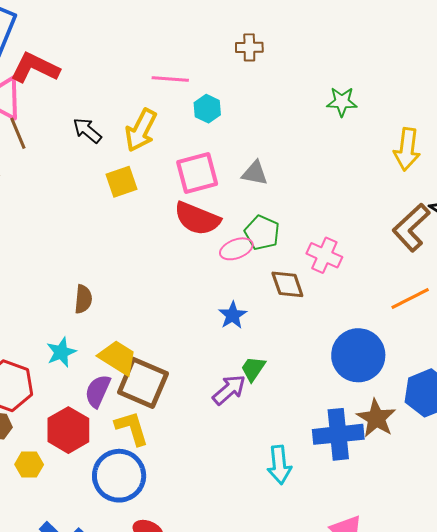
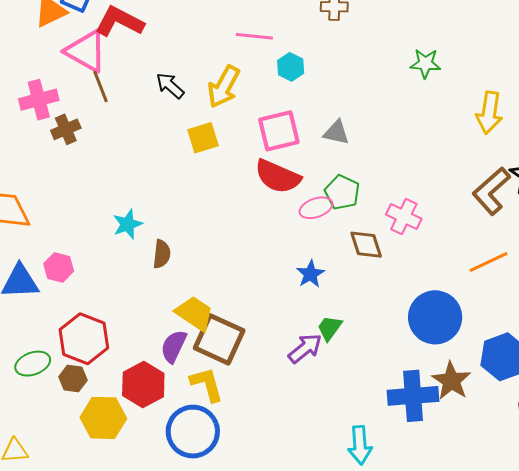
cyan star: (61, 352) -> (128, 224), moved
yellow hexagon: (29, 464) -> (103, 418), size x1.6
cyan arrow: (279, 465) -> (360, 445), moved

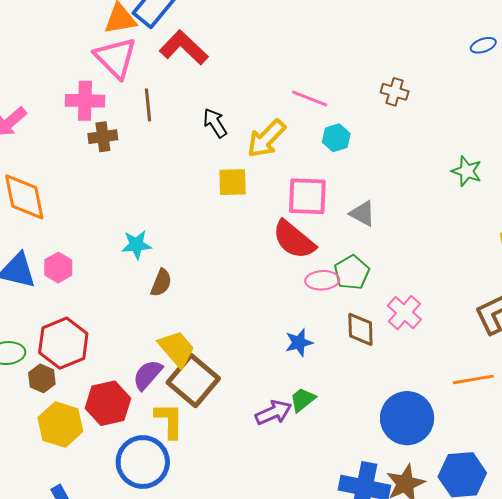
pink triangle: (86, 51) -> (116, 58), moved

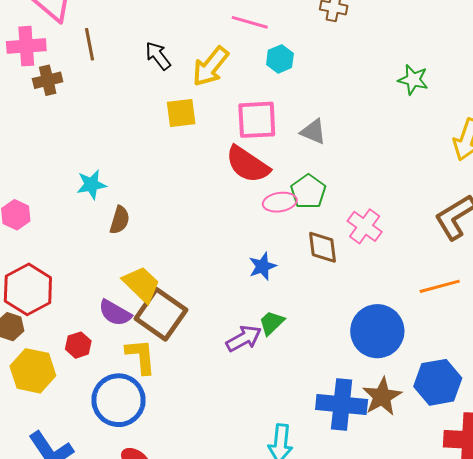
purple semicircle: (148, 375) -> (115, 313), turned -96
red hexagon: (108, 403) -> (78, 345), size x0.6

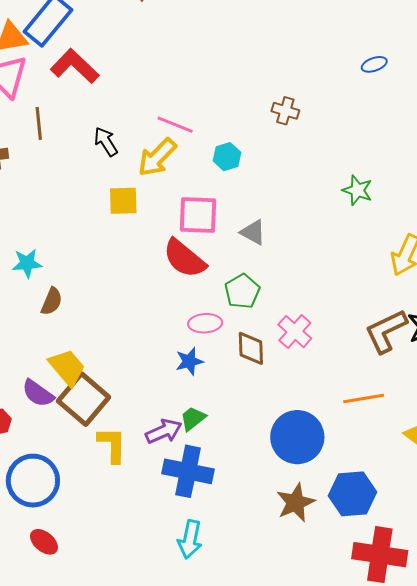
pink line: (250, 22) -> (175, 125), moved
pink ellipse: (280, 202) -> (205, 323), moved
yellow L-shape: (141, 356) -> (112, 445), moved
blue cross: (342, 404) -> (188, 471), moved

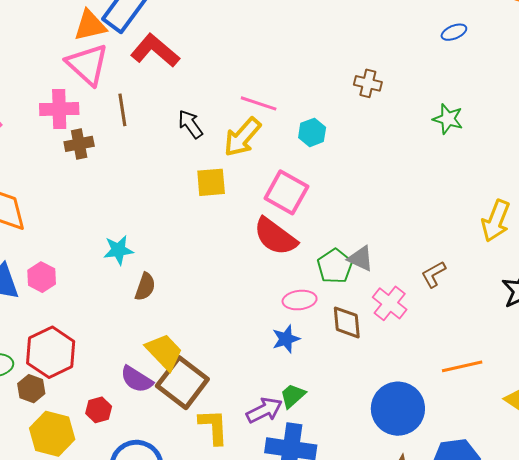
green star: (357, 190) -> (448, 119), moved
pink square: (198, 215) -> (286, 192), turned 30
gray triangle: (253, 232) -> (361, 258), moved
brown L-shape: (386, 331) -> (434, 274), moved, size x0.6

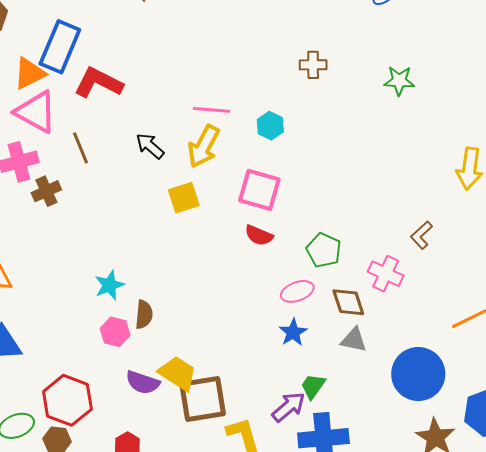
red semicircle: (275, 237) -> (259, 235), size x0.6
gray triangle: (361, 258) -> (354, 340), moved
pink hexagon: (42, 277) -> (115, 332), moved
purple semicircle: (137, 379) -> (143, 382), moved
brown square: (182, 383) -> (203, 399), turned -33

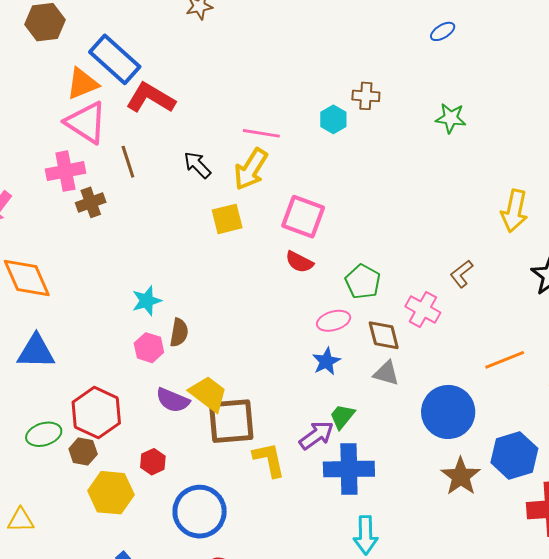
blue rectangle: (60, 47) -> (115, 59), turned -75
cyan hexagon: (270, 126) -> (333, 119), moved

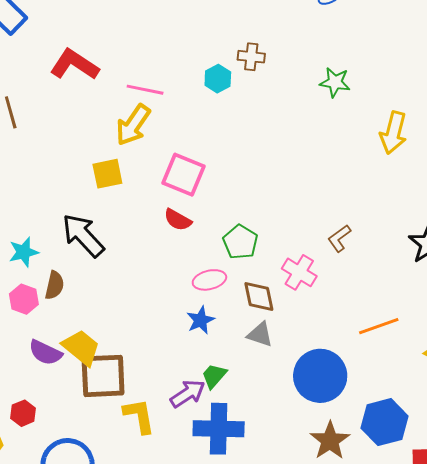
red L-shape: (151, 98) -> (74, 65), moved
black arrow: (197, 165) -> (83, 235), moved, size x1.6
yellow arrow: (514, 211) -> (393, 133), moved

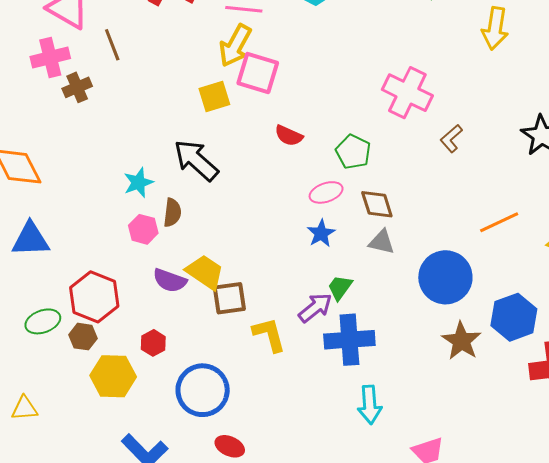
pink square: (183, 175) -> (258, 73), moved
pink cross: (299, 272) -> (407, 93), moved, size x1.4
brown square: (103, 376) -> (229, 298), size x0.7

